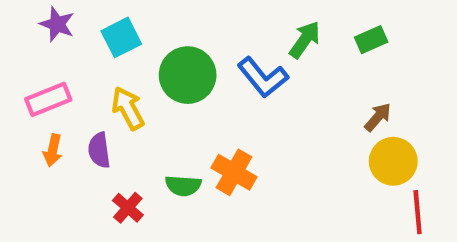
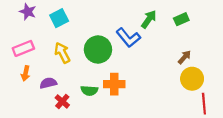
green circle: (188, 75) -> (98, 50), moved
purple semicircle: (99, 150) -> (48, 83), moved, turned 84
orange cross: (234, 172) -> (114, 84), turned -30

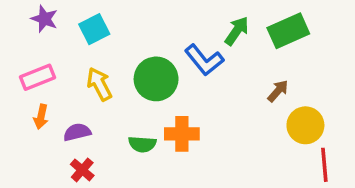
green rectangle: (181, 19) -> (288, 31), size x1.6
brown arrow: (185, 57) -> (278, 91), moved
red cross: (62, 101) -> (82, 170), moved

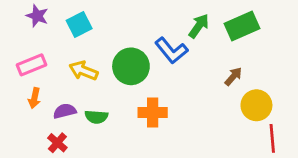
yellow arrow: (99, 84) -> (83, 71), turned -40
green semicircle: (142, 144) -> (96, 117), moved
red cross: (82, 170) -> (57, 143), moved

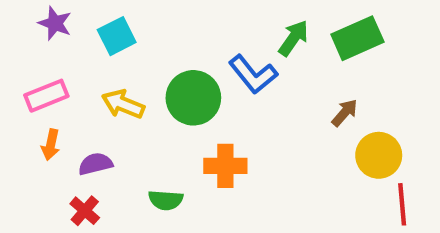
green semicircle: (96, 117) -> (166, 200), moved

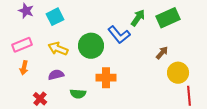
purple semicircle: (95, 164) -> (56, 75), moved

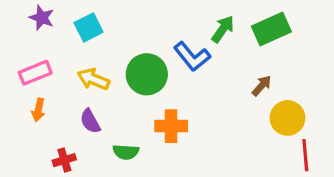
purple semicircle: (56, 75) -> (90, 121), turned -105
red cross: (40, 99) -> (64, 160), turned 32

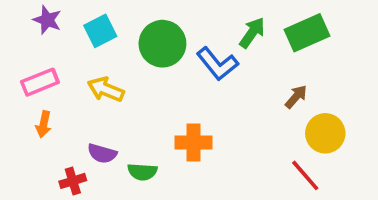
green circle: (147, 74) -> (162, 44), moved
purple semicircle: (90, 121) -> (102, 153), moved, turned -45
red line: (305, 155) -> (305, 175), moved, turned -36

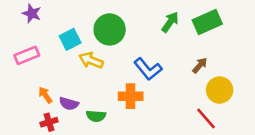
cyan square: (100, 31) -> (70, 39), moved
blue L-shape: (217, 64) -> (148, 69), moved
yellow arrow: (106, 89) -> (91, 60), moved
orange arrow: (44, 124) -> (45, 95), moved, turned 133

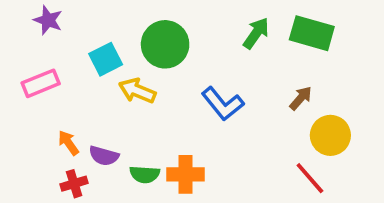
green rectangle: (207, 22) -> (312, 33), turned 40
orange cross: (131, 96) -> (185, 174), moved

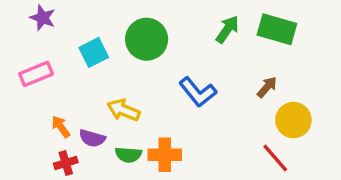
yellow arrow: (137, 91) -> (123, 110), moved

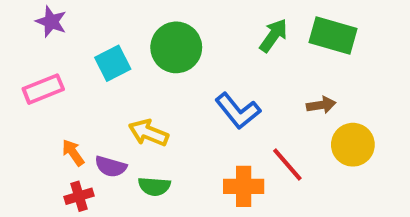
brown arrow: (267, 87) -> (321, 105), turned 40
orange cross: (165, 155) -> (244, 186), moved
red line: (275, 158) -> (287, 165), moved

